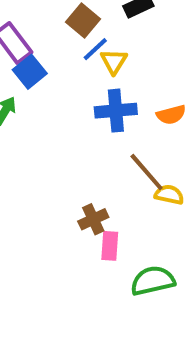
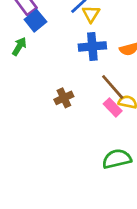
brown cross: (93, 219) -> (64, 98), moved
pink rectangle: (110, 246) -> (113, 107), moved, turned -48

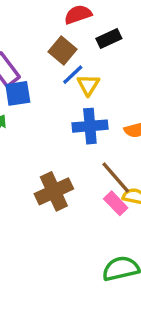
blue square: (35, 21) -> (18, 93), turned 30
brown cross: (64, 98) -> (54, 191), size x1.5

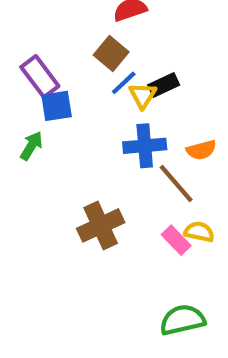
black rectangle: (109, 39) -> (164, 85), moved
brown line: (116, 178) -> (176, 184), moved

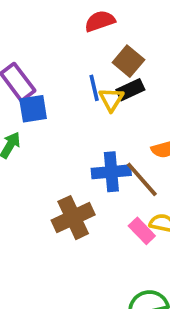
brown square: (111, 53) -> (128, 61), moved
blue line: (124, 83) -> (94, 88), turned -60
blue cross: (145, 146) -> (111, 172), moved

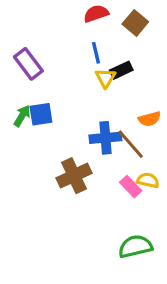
brown square: (128, 61) -> (135, 23), moved
blue line: (94, 88) -> (96, 53), moved
blue square: (33, 109) -> (41, 114), moved

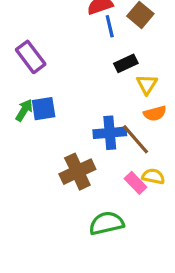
blue line: (96, 53) -> (110, 26), moved
yellow triangle: (105, 78) -> (147, 84), moved
green semicircle: (135, 246) -> (106, 223), moved

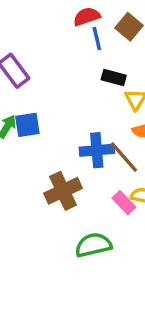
black rectangle: (126, 63) -> (114, 77), turned 40

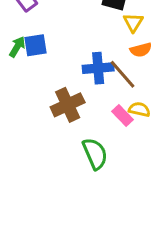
green semicircle: (93, 245) -> (95, 154), turned 80

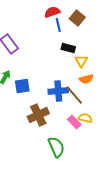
blue square: (35, 45) -> (22, 86), moved

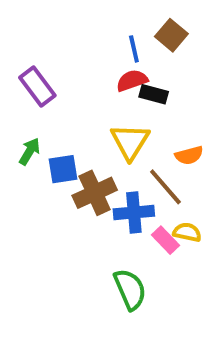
red semicircle: (52, 12) -> (132, 81), moved
yellow triangle: (81, 61) -> (130, 142), moved, size x1.5
blue cross: (58, 91) -> (134, 212), moved
brown cross: (38, 115) -> (95, 193), moved

